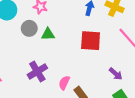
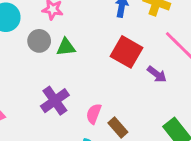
red square: (91, 41) -> (126, 52), turned 30
purple arrow: (116, 74) -> (157, 74), moved

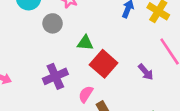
green triangle: (66, 47) -> (85, 43), moved
red square: (126, 52) -> (104, 64), moved

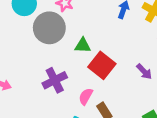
gray circle: (53, 23) -> (49, 28), size x1.6

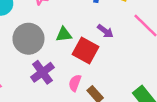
gray circle: (49, 28) -> (28, 39), moved
purple arrow: (144, 71) -> (105, 31), moved

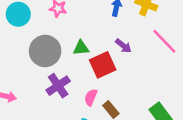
red square: (85, 51) -> (103, 65), turned 35

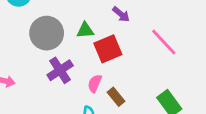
pink line: (164, 41) -> (164, 42), moved
purple arrow: (123, 46) -> (121, 14), moved

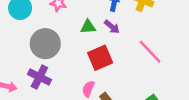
green triangle: (85, 30) -> (88, 27), moved
purple cross: (60, 70) -> (39, 77), moved, turned -30

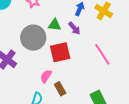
gray circle: (45, 44) -> (33, 38), moved

